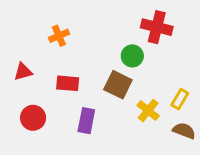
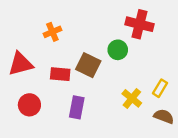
red triangle: (23, 72) -> (20, 64), size x1.5
brown square: (118, 85) -> (88, 65), moved

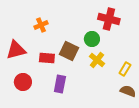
yellow cross: (132, 98) -> (97, 60), moved

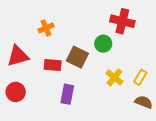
yellow cross: (97, 60) -> (114, 77), moved
red circle: (23, 82) -> (16, 92), moved

